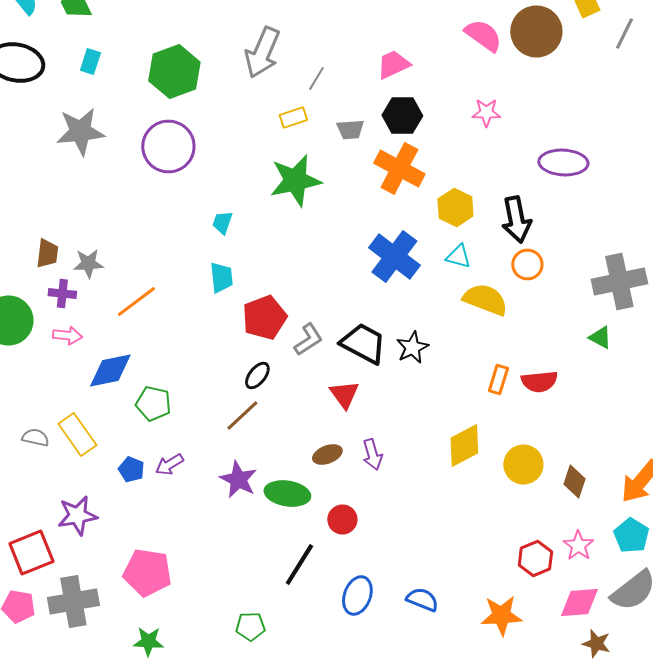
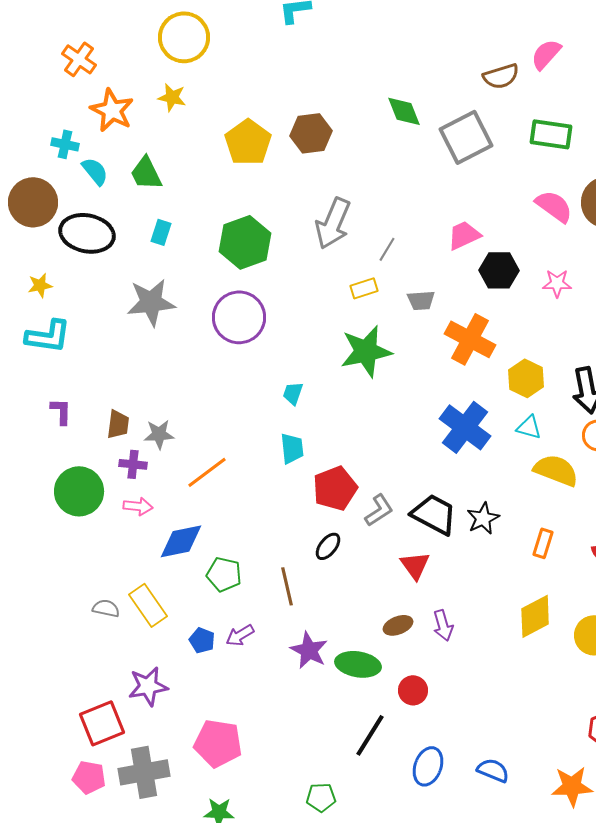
black hexagon: (402, 116) -> (499, 270), moved
orange rectangle: (498, 380) -> (543, 543), moved
brown line: (242, 416) -> (287, 586), moved, turned -60

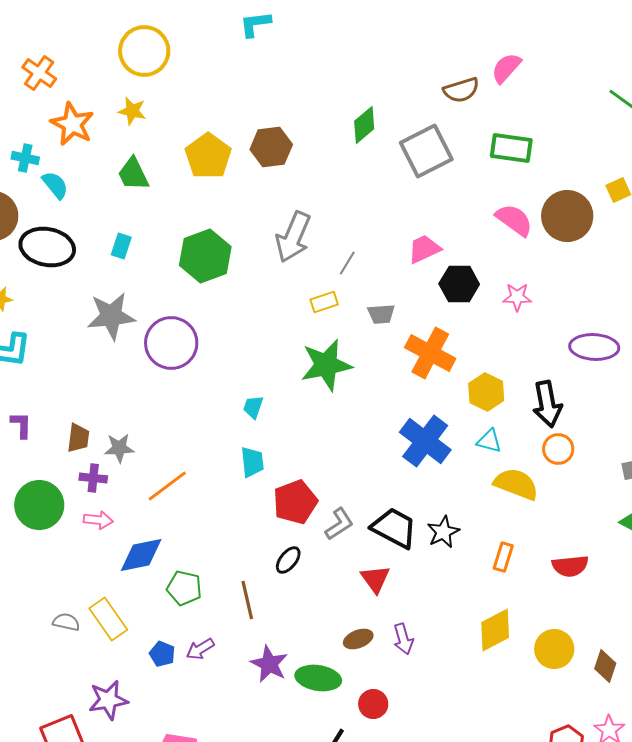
green diamond: (404, 111) -> (364, 125), turned 72
green trapezoid: (146, 173) -> (133, 174), moved
purple circle: (239, 317) -> (171, 343), moved

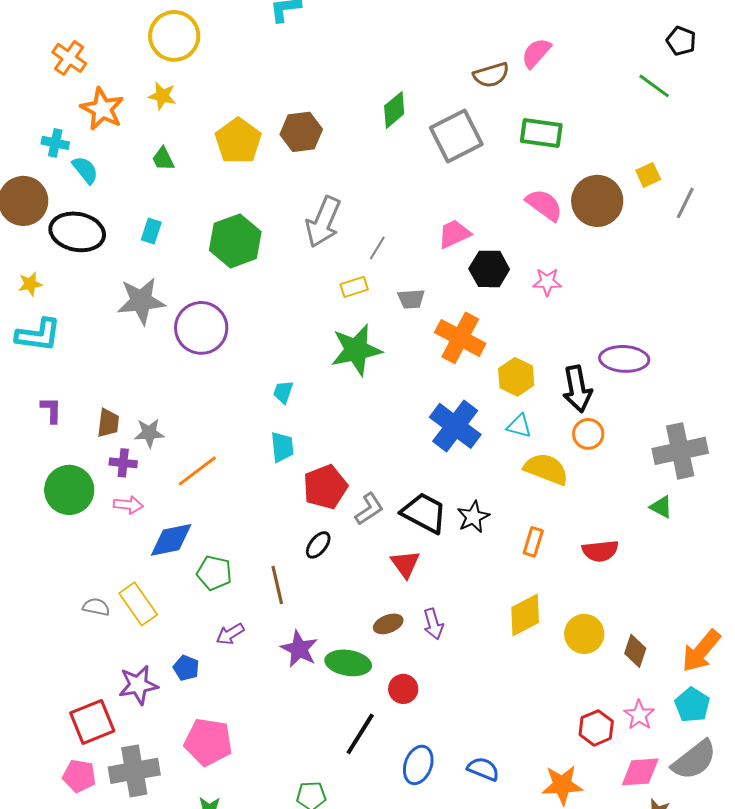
green trapezoid: (133, 174) -> (163, 159), size x0.7
purple ellipse: (594, 347) -> (624, 359), moved
blue pentagon: (162, 654) -> (186, 668), moved

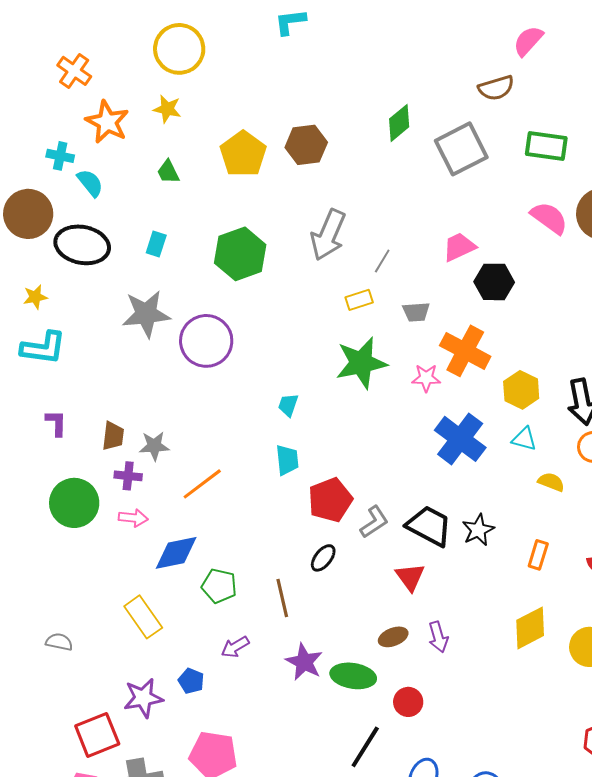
pink semicircle: (536, 53) -> (528, 41), moved
pink star: (547, 282) -> (426, 378), moved
yellow semicircle: (546, 469) -> (551, 482), size x0.6
gray semicircle: (96, 607) -> (59, 642), moved

